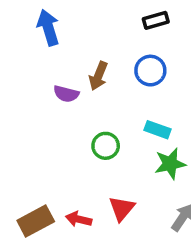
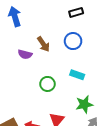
brown arrow: (98, 76) -> (43, 44), turned -56
green star: (170, 164) -> (84, 104), moved

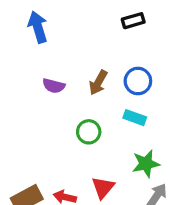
blue circle: (73, 41) -> (138, 81), moved
brown arrow: (43, 44) -> (98, 83), moved, turned 63

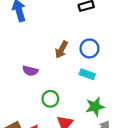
purple semicircle: (54, 86) -> (30, 71), moved
green circle: (89, 132) -> (50, 99), moved

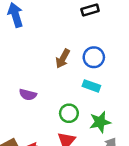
purple semicircle: (30, 71) -> (28, 95), moved
green circle: (50, 99) -> (69, 113), moved

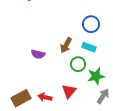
brown arrow: (63, 59) -> (66, 45), moved
green circle: (69, 113) -> (78, 64), moved

